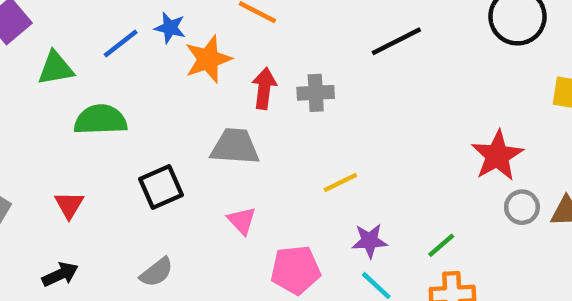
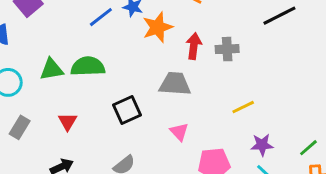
green triangle: (56, 68) -> (52, 69), moved

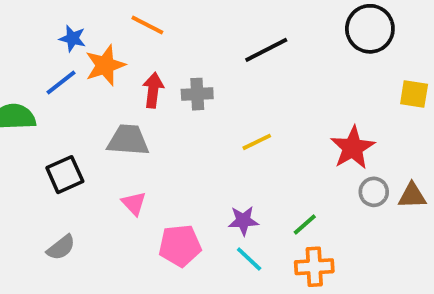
blue line: (101, 17) -> (61, 83), moved
yellow line: (243, 107) -> (257, 142), moved

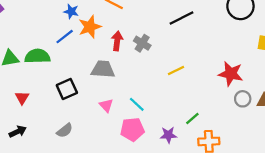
gray cross: (197, 94) -> (142, 43), turned 35
red star: (353, 148) -> (231, 74), turned -30
purple star: (243, 221) -> (168, 135), moved
green line: (305, 224) -> (192, 118), moved
cyan line: (249, 259) -> (137, 104), moved

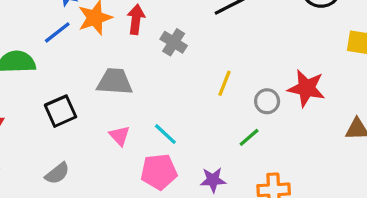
red arrow: (117, 41) -> (136, 19), moved
yellow line: (176, 70) -> (224, 83), turned -42
gray circle: (243, 99) -> (267, 101), moved
green line: (192, 118) -> (249, 137), moved

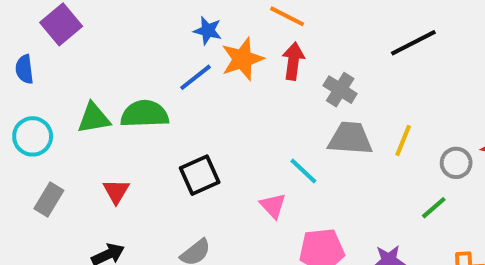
gray trapezoid: (115, 82) -> (350, 138), moved
cyan line: (165, 134) -> (303, 171), moved

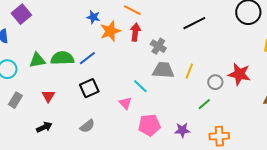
blue line: (195, 77) -> (87, 58), moved

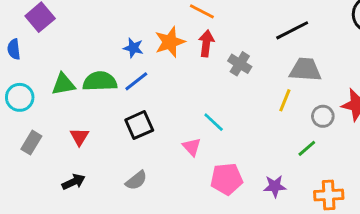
blue star: (93, 17) -> (133, 48), moved
gray trapezoid: (163, 70) -> (305, 70), moved

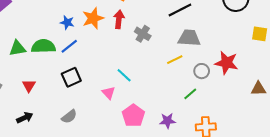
yellow line: (285, 100) -> (175, 60), turned 42
pink pentagon: (227, 179) -> (133, 116), turned -30

